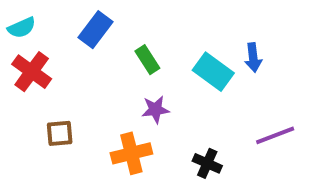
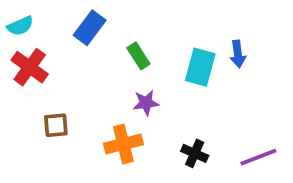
cyan rectangle: (213, 72) -> (200, 67), turned 69
purple line: (275, 135) -> (258, 157), moved

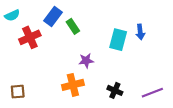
green rectangle: (138, 56) -> (73, 26), moved
red cross: (30, 67) -> (30, 37), moved, turned 30
brown square: (56, 125) -> (18, 92), moved

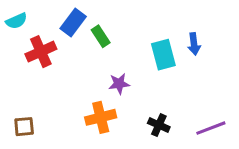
cyan rectangle: (118, 40) -> (163, 55), turned -30

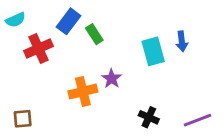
purple star: (119, 84) -> (112, 79), turned -30
orange cross: (101, 117) -> (83, 91), moved

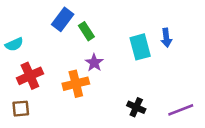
cyan semicircle: (16, 20) -> (14, 44), moved
red cross: (38, 49) -> (30, 76), moved
purple star: (112, 79) -> (94, 63), moved

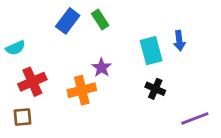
green rectangle: (86, 31) -> (100, 20), moved
black cross: (136, 107) -> (155, 89), moved

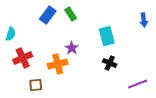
blue arrow: (179, 41) -> (144, 20), moved
cyan semicircle: (15, 48) -> (11, 34), turned -48
brown square: (22, 117) -> (36, 85), moved

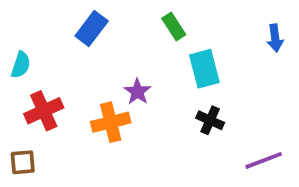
green rectangle: (71, 14) -> (174, 27), moved
brown square: (36, 85) -> (23, 162), moved

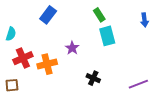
green rectangle: (174, 27) -> (99, 15), moved
black cross: (210, 120) -> (93, 78), moved
orange cross: (111, 122) -> (47, 64), moved

